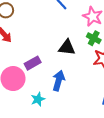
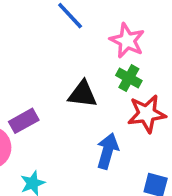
blue arrow: (59, 81) -> (107, 151), moved

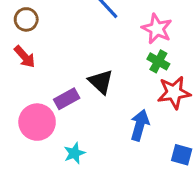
black triangle: (83, 94) -> (101, 82), moved, turned 36

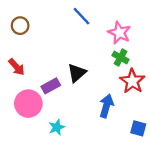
red arrow: (25, 57) -> (17, 67), moved
black triangle: (101, 82) -> (77, 73), turned 36
red star: (174, 93) -> (132, 81), turned -30

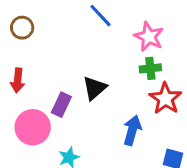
green cross: (121, 58) -> (150, 68), turned -35
red arrow: (17, 67) -> (18, 80), turned 48
purple rectangle: (51, 86) -> (61, 105), turned -36

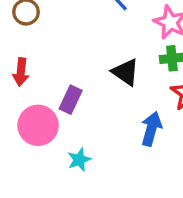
black triangle: (95, 88) -> (126, 72), moved, turned -44

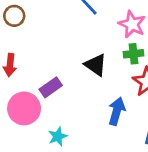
purple rectangle: (71, 100) -> (51, 87), turned 30

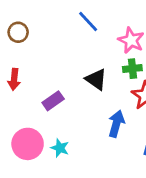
pink circle: (24, 108) -> (28, 144), moved
cyan star: (58, 136) -> (60, 148), turned -30

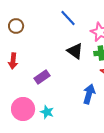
black triangle: (96, 79) -> (75, 51), moved

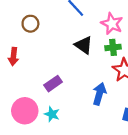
brown circle: (16, 26) -> (30, 24), moved
purple rectangle: (42, 77) -> (53, 84), moved

